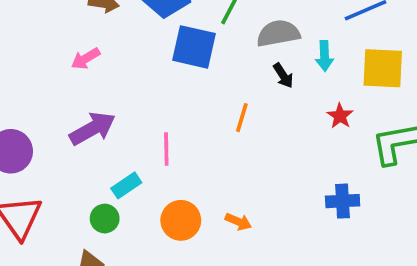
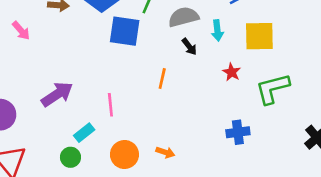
pink arrow: (85, 59) -> (21, 31), moved, turned -96

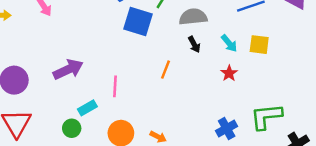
cyan arrow: (217, 30) -> (229, 43), moved, turned -42
yellow square: (259, 36) -> (259, 45), size x0.7
green L-shape: (273, 89) -> (266, 117), moved
blue cross: (238, 132) -> (227, 129), turned -30

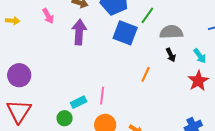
purple arrow: (68, 69) -> (79, 32), moved, turned -65
red star: (229, 73) -> (198, 81), size x1.5
pink line: (115, 86) -> (102, 96), moved

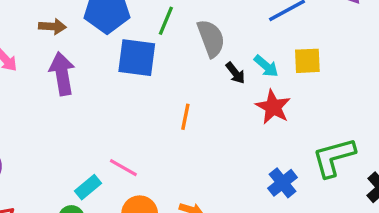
gray semicircle: (171, 32) -> (211, 38), turned 85
black arrow: (171, 55) -> (235, 73), moved
pink line: (102, 96) -> (123, 168), turned -54

